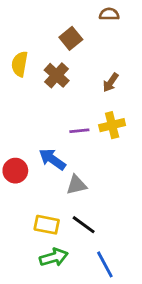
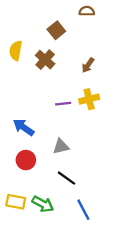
blue arrow: (52, 159) -> (24, 127), moved
red circle: (15, 171) -> (26, 160), moved
yellow rectangle: (47, 225) -> (16, 202), moved
green arrow: (54, 257) -> (43, 204), turned 45

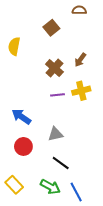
brown cross: (45, 60) -> (54, 68), moved
yellow rectangle: (16, 202) -> (14, 185), turned 36
green arrow: (43, 204) -> (50, 187), moved

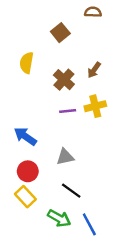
yellow semicircle: (14, 46) -> (27, 63), moved
yellow rectangle: (14, 185) -> (25, 197), moved

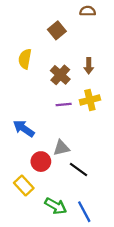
brown arrow: (94, 70) -> (89, 66), turned -35
red circle: (28, 171) -> (41, 162), moved
black line: (71, 191) -> (78, 169), moved

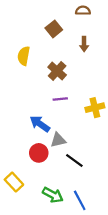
brown arrow: (89, 66) -> (84, 44), moved
yellow cross: (90, 100) -> (95, 108), moved
blue arrow: (24, 128) -> (40, 124), moved
yellow rectangle: (24, 185) -> (14, 182), moved

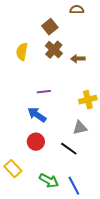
brown arrow: (84, 44) -> (78, 59), moved, turned 88
brown cross: (57, 71) -> (54, 50), moved
purple line: (60, 99) -> (44, 92), moved
gray triangle: (58, 140) -> (80, 128), moved

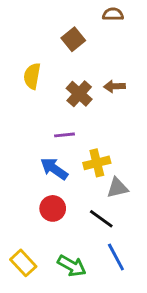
brown cross: (54, 50) -> (79, 94), moved
yellow cross: (88, 100) -> (97, 163), moved
yellow rectangle: (13, 169) -> (23, 263), moved
blue line: (74, 186) -> (116, 257), moved

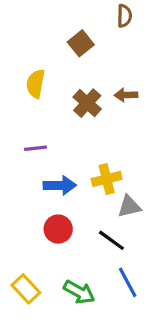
brown semicircle: (113, 14) -> (124, 16), turned 90
purple line: (64, 135) -> (36, 148), moved
blue arrow: (54, 169) -> (60, 185), turned 144

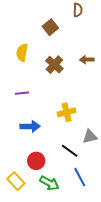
brown arrow: (126, 95) -> (87, 60), moved
blue arrow: (60, 185) -> (30, 126), moved
gray triangle: (129, 206) -> (90, 137), moved
red circle: (58, 229) -> (36, 161), moved

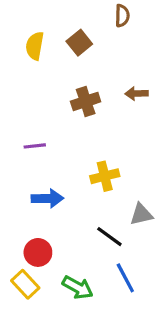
yellow semicircle: (22, 53) -> (35, 46), moved
brown cross: (54, 65) -> (86, 101), turned 30
red circle: (36, 161) -> (38, 252), moved

